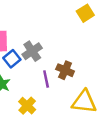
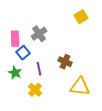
gray cross: (32, 51) -> (39, 34), moved
purple line: (46, 79) -> (39, 69), moved

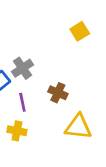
gray cross: (39, 34) -> (22, 68), moved
yellow cross: (35, 90) -> (17, 131), turned -32

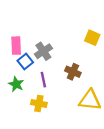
yellow square: (80, 31) -> (92, 38), moved, turned -35

